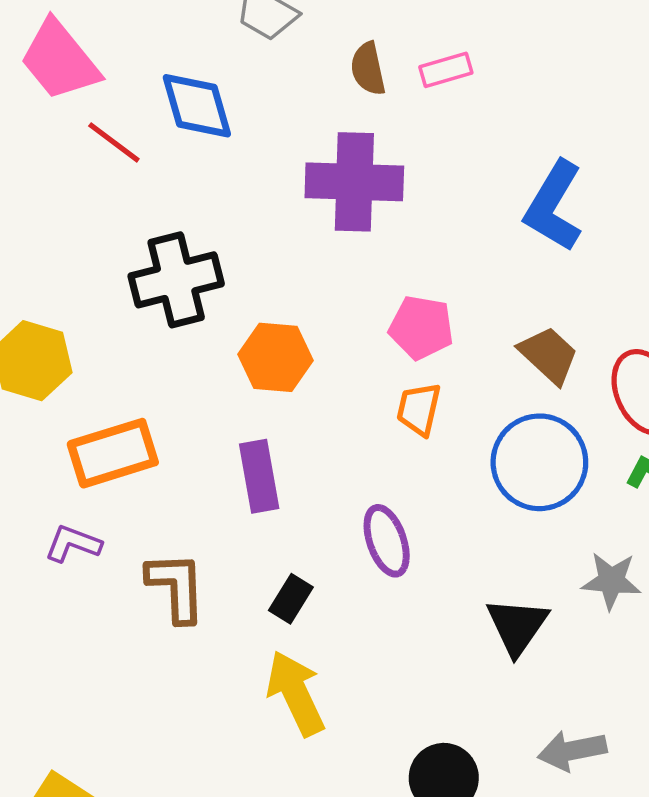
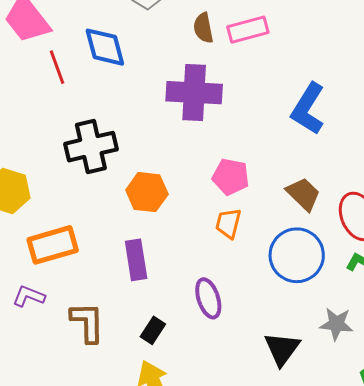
pink rectangle: (446, 70) -> (248, 30), size x1.4
red line: (114, 142) -> (57, 67), turned 32

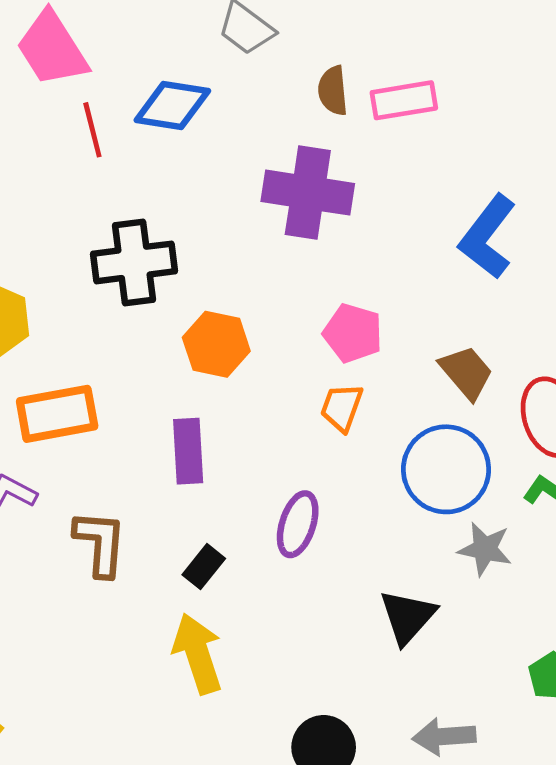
blue diamond: (105, 47) -> (172, 106), turned -72
purple ellipse: (208, 298) -> (298, 524), turned 30
gray star: (336, 324) -> (485, 549), moved

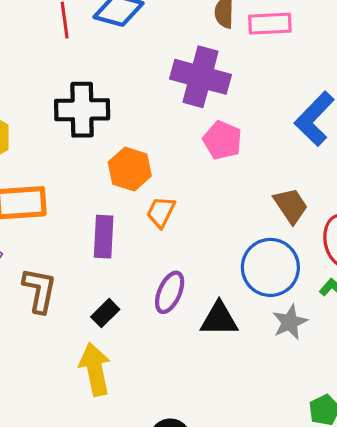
pink pentagon: (353, 333) -> (222, 140), moved
orange trapezoid: (342, 407) -> (161, 212), moved
gray star: (485, 549) -> (290, 322), turned 30
black triangle: (408, 617) -> (219, 319), moved, turned 42

